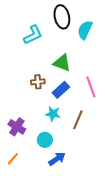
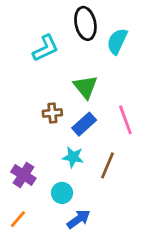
green triangle: (62, 63) -> (85, 87), turned 30

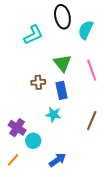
pink line: (125, 120) -> (92, 70), moved
blue rectangle: (84, 124) -> (61, 90), turned -60
brown line: (107, 165) -> (92, 121), moved
cyan circle: (62, 193) -> (33, 141), moved

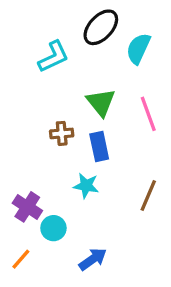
black ellipse: (62, 17) -> (101, 27), turned 55

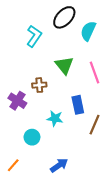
cyan L-shape: (53, 57) -> (34, 36), turned -30
blue rectangle: (99, 146) -> (78, 105), moved
purple cross: (27, 207) -> (17, 101), moved
cyan circle: (53, 228) -> (32, 137), moved

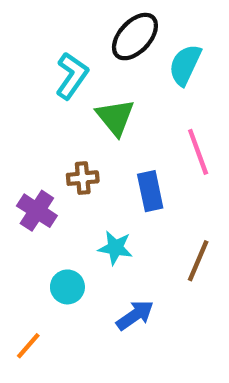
green triangle: (64, 65) -> (115, 117), moved
blue rectangle: (78, 105) -> (150, 191), moved
blue arrow: (59, 165) -> (135, 315), moved

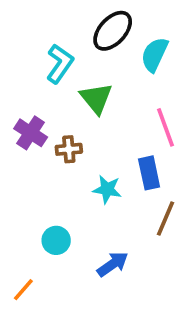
blue rectangle: (150, 191) -> (149, 173), moved
purple cross: (37, 211) -> (31, 133), moved
cyan star: (115, 248) -> (107, 189), moved

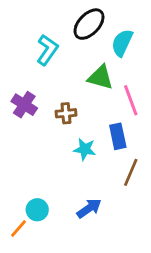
green triangle: (96, 98) -> (101, 77), moved, turned -36
brown cross: (69, 149) -> (66, 113), moved
cyan circle: (56, 240) -> (37, 210), moved

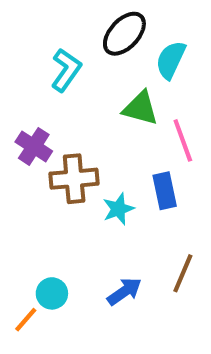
brown cross: (66, 113) -> (74, 179), moved, size x1.6
cyan star: (85, 149) -> (118, 209), turned -30
brown line: (131, 172) -> (183, 273), moved

